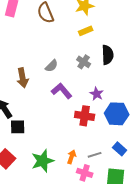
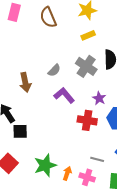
gray cross: (84, 62) -> (86, 66), size x1.5
gray line: (95, 155) -> (97, 159), turned 32
orange arrow: (72, 157) -> (67, 173), moved

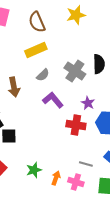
yellow rectangle: (88, 35) -> (36, 50), moved, size x1.5
green star: (45, 165) -> (34, 170), size x0.7

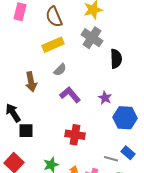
gray cross: (75, 71) -> (92, 38), moved
red cross: (76, 125) -> (75, 135), moved
gray line: (86, 164) -> (111, 159), moved

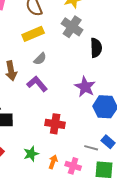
purple L-shape: (70, 95) -> (37, 84), moved
purple star: (105, 98) -> (85, 87), size x1.5

